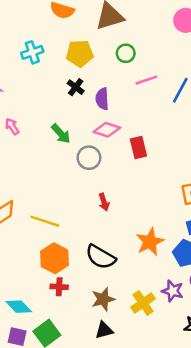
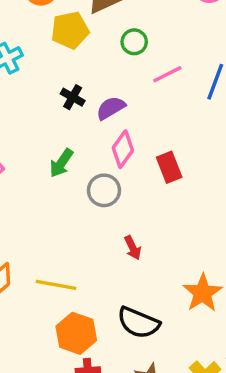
yellow pentagon: (80, 53) -> (70, 30), moved
purple semicircle: (102, 99) -> (111, 108), turned 70
pink diamond: (107, 130) -> (123, 149), turned -65
green arrow: (61, 134) -> (61, 163), turned 85

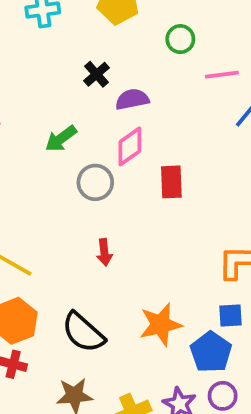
pink line: (167, 74) -> (222, 75), moved

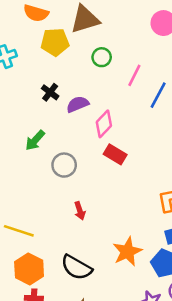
pink line: (222, 75) -> (134, 75), turned -45
pink diamond: (130, 146) -> (104, 124), moved
red rectangle: (171, 182) -> (115, 154), turned -45

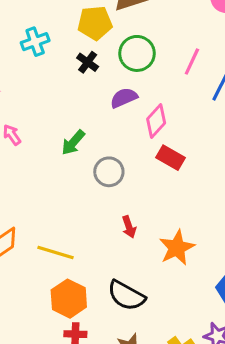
green circle: (102, 57) -> (137, 53), moved, size x1.5
black cross: (50, 92) -> (88, 62), moved
orange star: (127, 252) -> (177, 248), moved

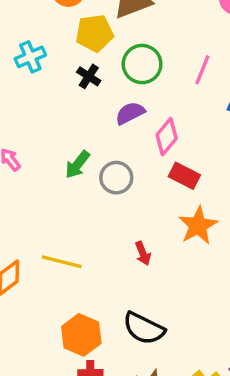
gray circle: (109, 172) -> (116, 178), moved
orange star: (177, 248) -> (198, 226), moved
yellow line: (55, 253) -> (62, 262), moved

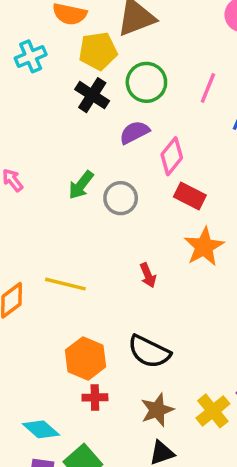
cyan cross: (30, 57) -> (31, 56), moved
black cross: (89, 76) -> (92, 95), size x1.4

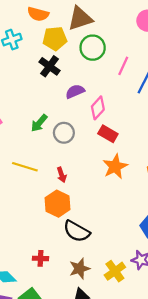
green circle: (146, 82) -> (93, 48), moved
red arrow: (148, 275) -> (62, 175), moved
yellow line: (65, 284) -> (25, 167), moved
orange hexagon: (86, 358) -> (58, 204), moved

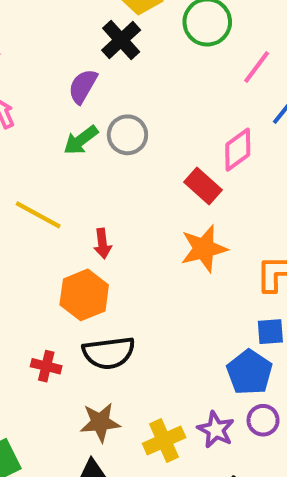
purple semicircle: (75, 91) -> (83, 86), moved, turned -48
pink diamond: (98, 108) -> (238, 150), moved
gray circle: (64, 133) -> (127, 135), moved
black semicircle: (77, 231) -> (109, 353), turned -48
red cross: (40, 258) -> (46, 366), moved

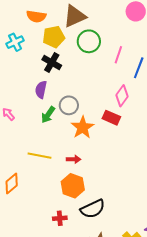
red arrow: (102, 244) -> (74, 159), turned -64
orange star: (204, 249) -> (83, 127), moved
red cross: (46, 366) -> (60, 218), moved

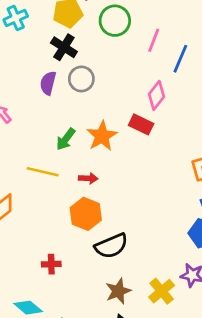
gray circle: (69, 105) -> (81, 79), moved
green arrow: (48, 115) -> (66, 139), moved
red cross: (60, 218) -> (51, 264), moved

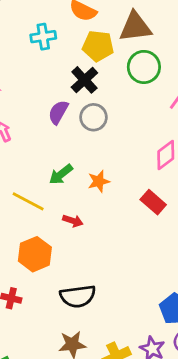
red rectangle: (141, 124) -> (153, 202), moved
orange star: (102, 136) -> (99, 181), size x0.7
orange hexagon: (86, 214) -> (35, 254), moved

